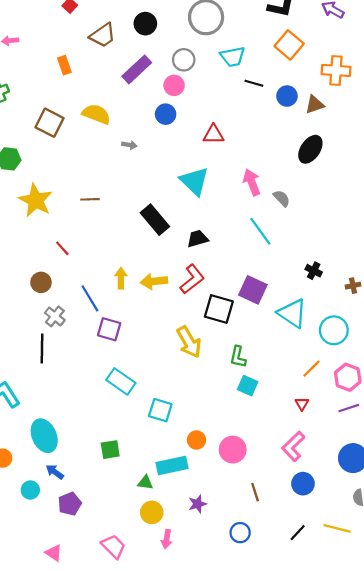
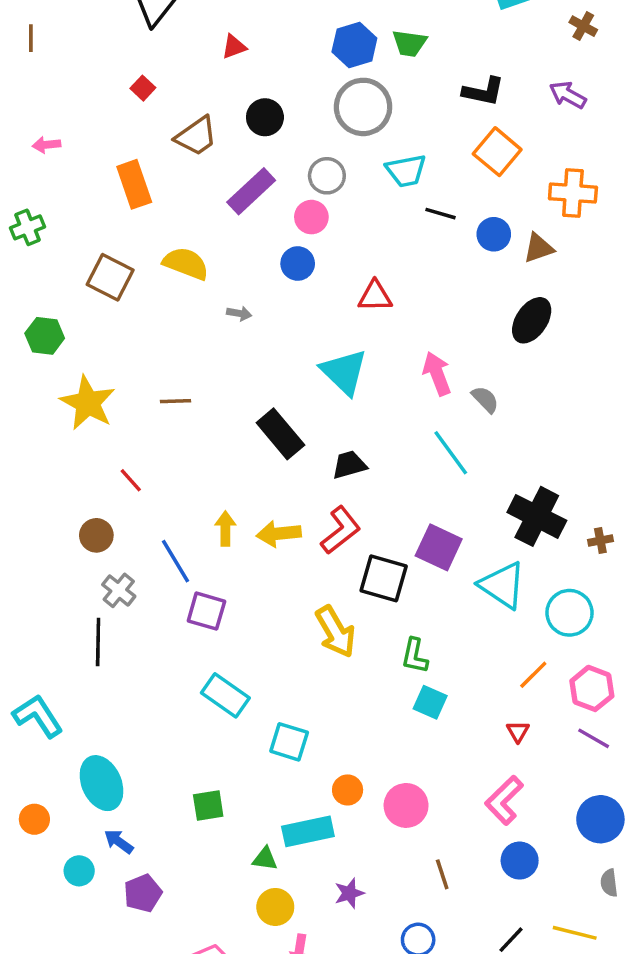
orange rectangle: (64, 65) -> (134, 184), size x1.5
black cross: (314, 271) -> (537, 516), size x2.0
purple line: (349, 408) -> (594, 738), turned 48

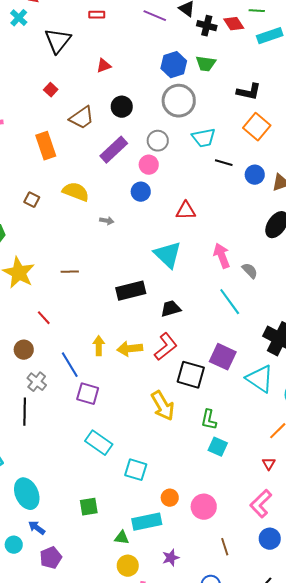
brown square: (110, 277) -> (32, 200), size x0.6
black rectangle: (280, 434) -> (131, 291), turned -64

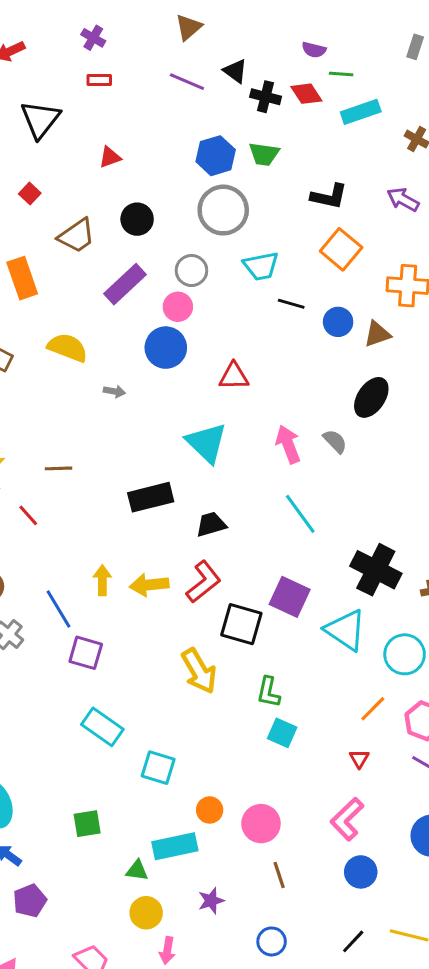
blue circle: (141, 192) -> (166, 348), size x1.4
gray semicircle: (250, 271) -> (335, 441), moved
red line: (44, 318) -> (28, 515), moved
brown line: (225, 547) -> (279, 875), moved

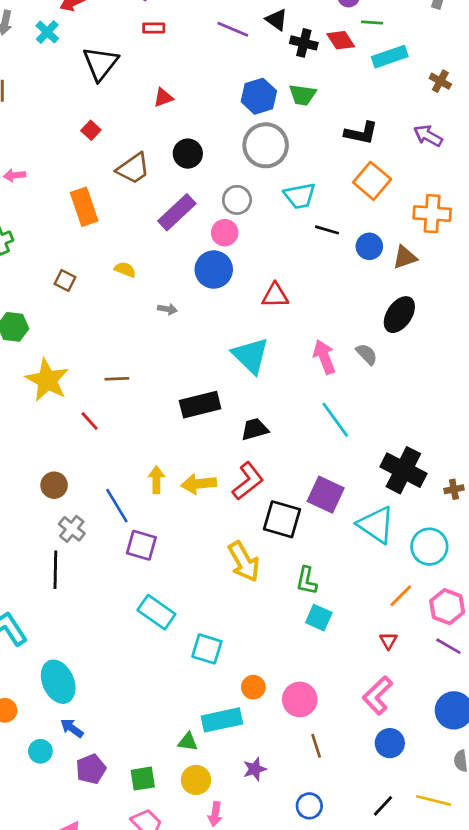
yellow semicircle: (68, 348) -> (125, 270), size x0.6
green square: (87, 824) -> (143, 779), moved

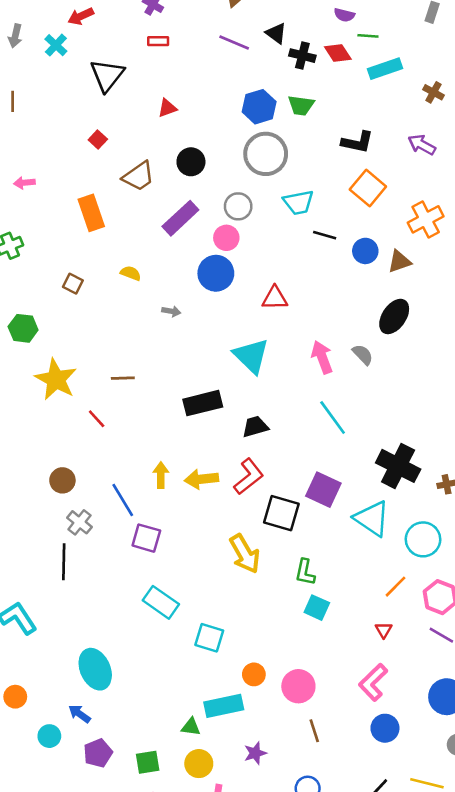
orange cross: (432, 214) -> (426, 219), turned -32
cyan ellipse: (58, 682) -> (95, 669), moved

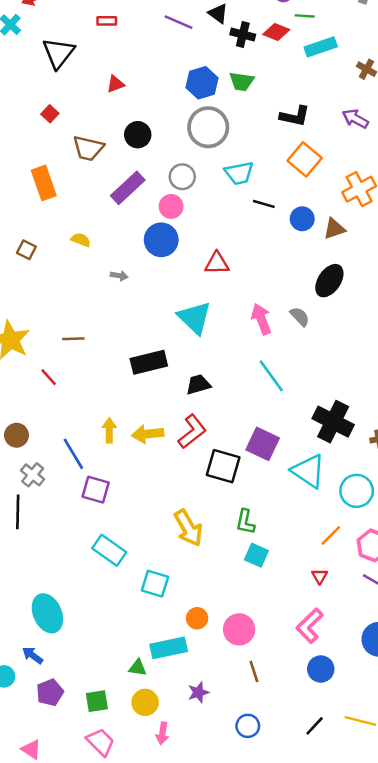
red diamond: (338, 53) -> (276, 32), turned -35
brown trapezoid: (138, 176) -> (88, 148), turned 48
yellow arrow: (245, 554) -> (188, 528), moved

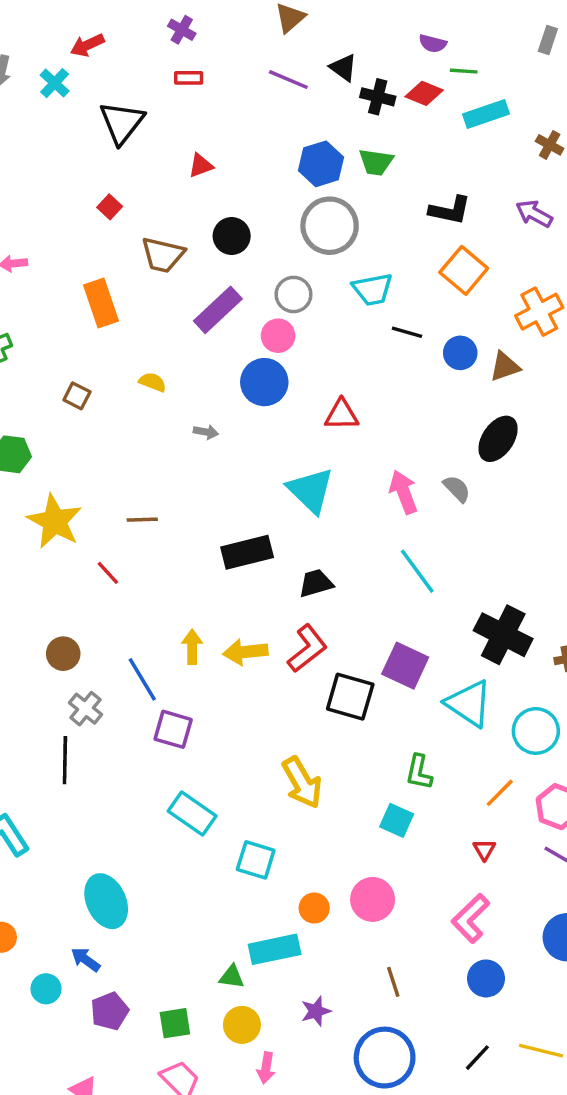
green L-shape: (245, 522) -> (419, 772), moved
pink circle: (239, 629) -> (373, 899), moved
blue circle: (248, 726) -> (385, 1058), size x1.8

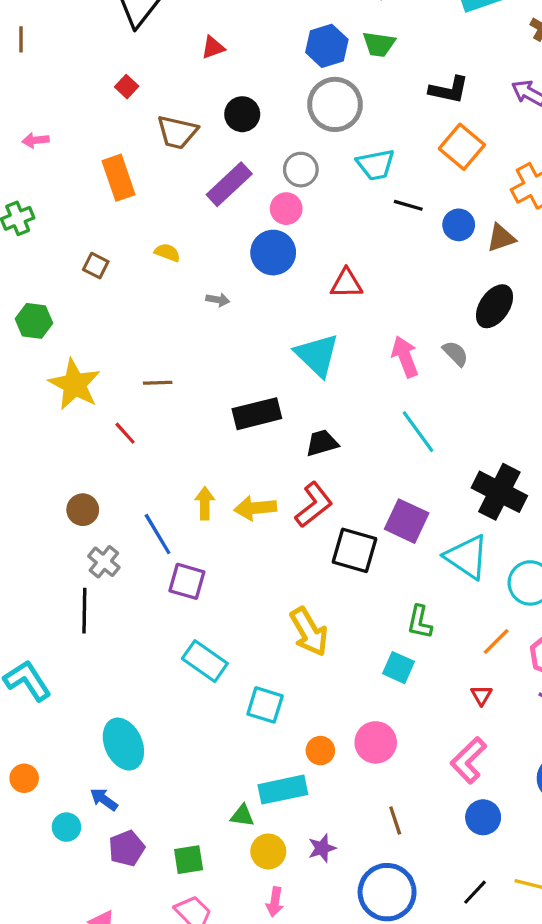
yellow circle: (242, 1025) -> (268, 851), moved

